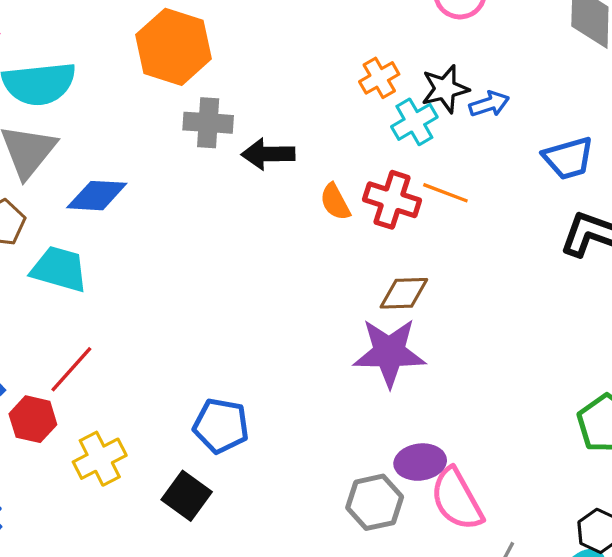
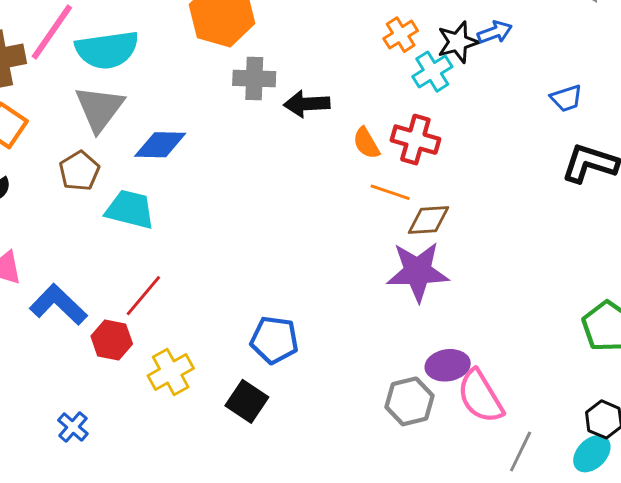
blue arrow: (489, 104) -> (495, 32), moved
blue trapezoid: (568, 158) -> (566, 98), size x0.7
orange line: (445, 193) -> (390, 192), moved

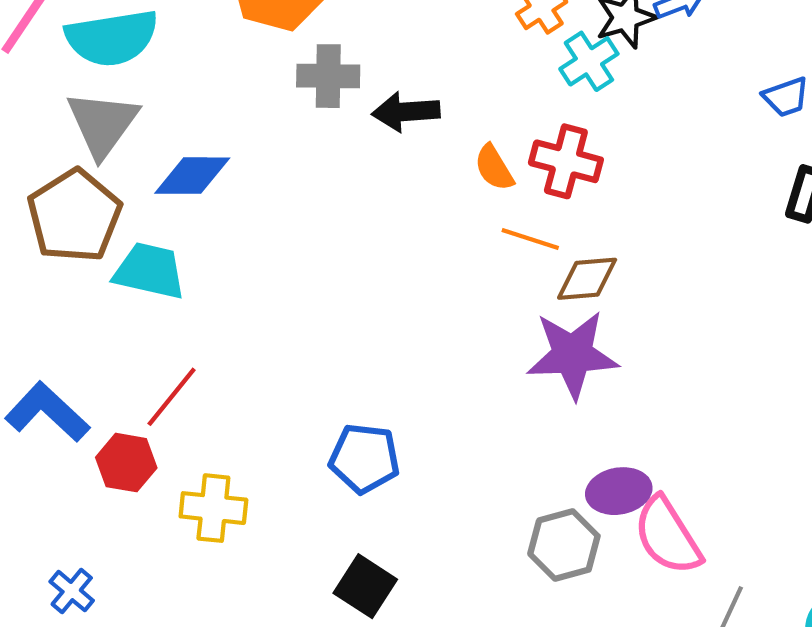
brown pentagon: (79, 171) -> (74, 216), size x1.6
yellow cross: (171, 372) -> (213, 508), turned 36
black square: (247, 401) -> (365, 586), moved

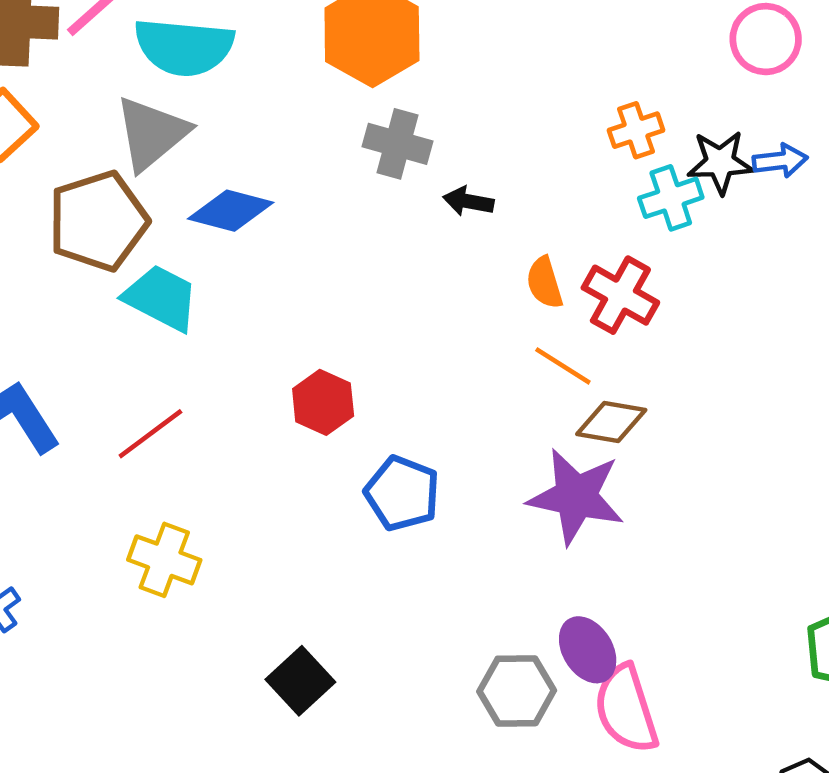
black arrow: (406, 112) -> (468, 201), size x0.7
blue pentagon: (364, 458) -> (402, 493), moved
red hexagon: (126, 463) -> (323, 402), moved
purple ellipse: (619, 491) -> (588, 650), turned 54

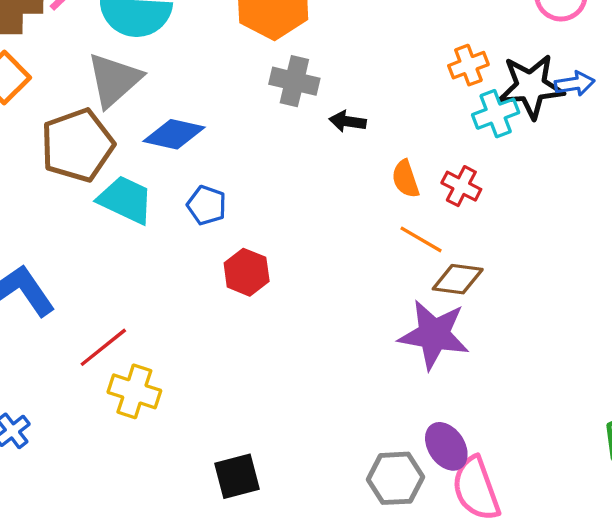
black star: (720, 162) -> (531, 86), size x1.4
red cross: (620, 295) -> (461, 186), size x0.7
red line: (150, 434) -> (103, 347), moved
blue pentagon: (402, 493) -> (207, 205), moved, size x0.7
black square: (300, 681) -> (237, 476), turned 30

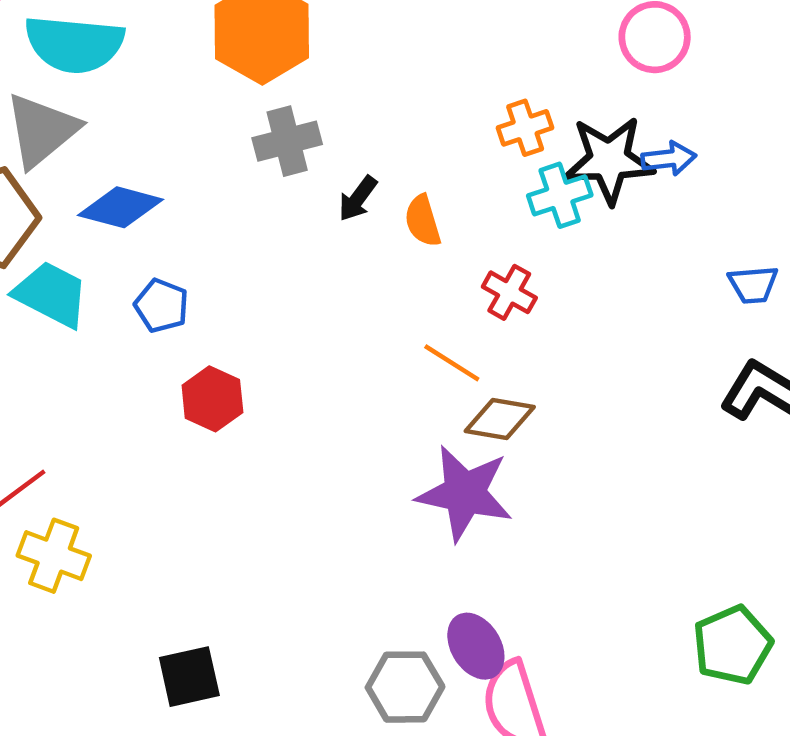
gray cross: (294, 81) -> (287, 141), turned -30
black arrow: (348, 121) -> (358, 199), turned -64
orange semicircle: (405, 179) -> (423, 221), moved

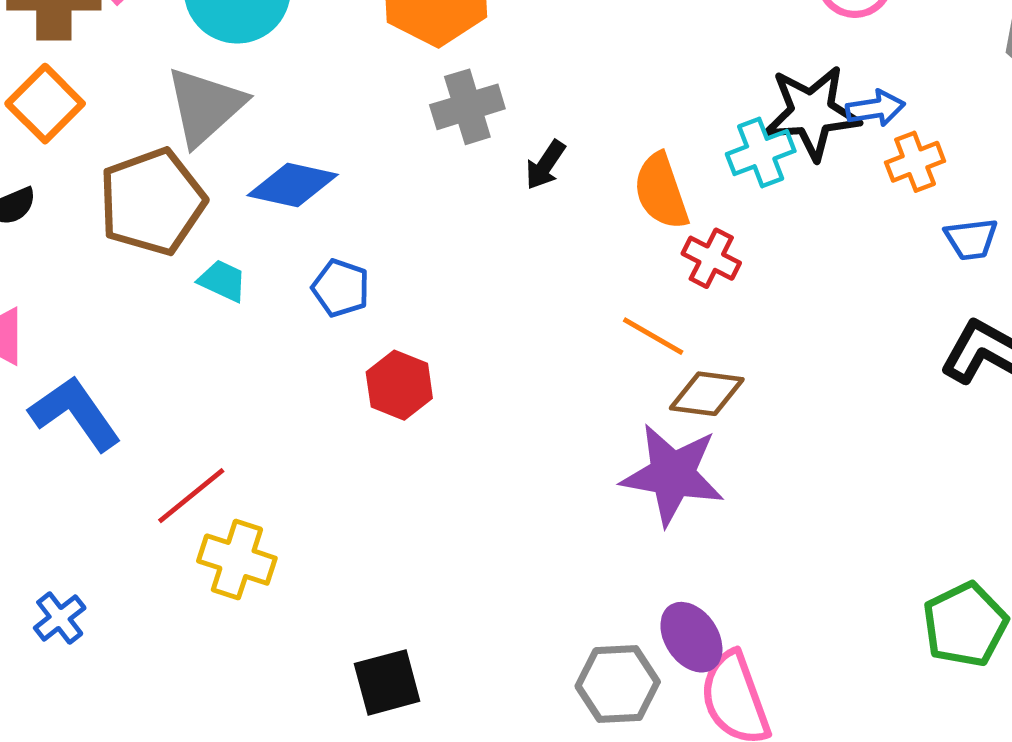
orange cross: (525, 128) -> (915, 162), moved
orange semicircle: (423, 221) -> (661, 191), moved, size x1.4
cyan trapezoid: (51, 294) -> (223, 281), size x0.6

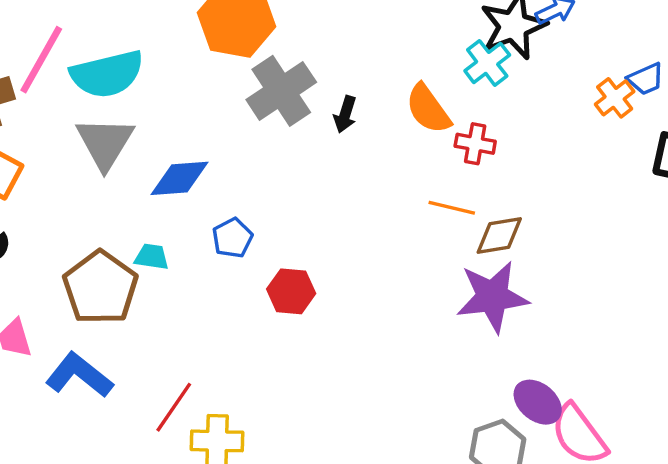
gray cross: (467, 107) -> (281, 91), size x1.4
orange cross: (915, 162) -> (615, 98), moved
brown pentagon: (152, 202) -> (100, 288), moved
blue pentagon: (341, 288) -> (232, 238), turned -30

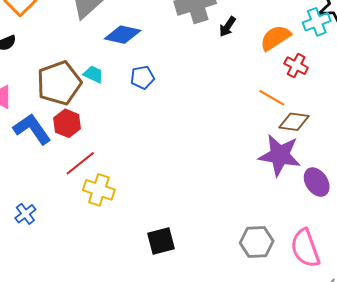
orange semicircle: (428, 109) -> (275, 38), turned 76
red hexagon: (291, 291) -> (67, 123), moved
purple ellipse: (538, 402) -> (317, 182), moved

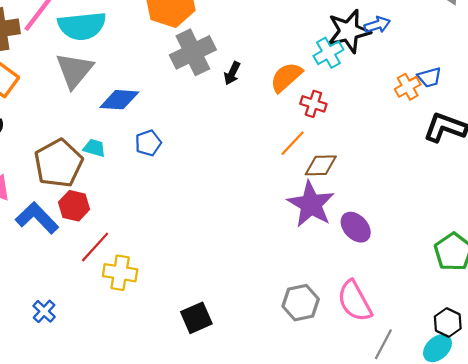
orange line: (272, 98) -> (293, 143), turned -68
purple star: (280, 155) -> (311, 204), turned 30

